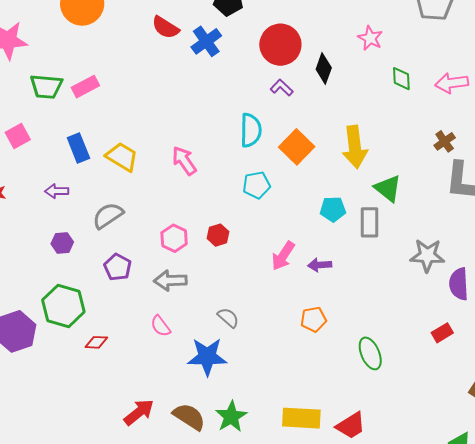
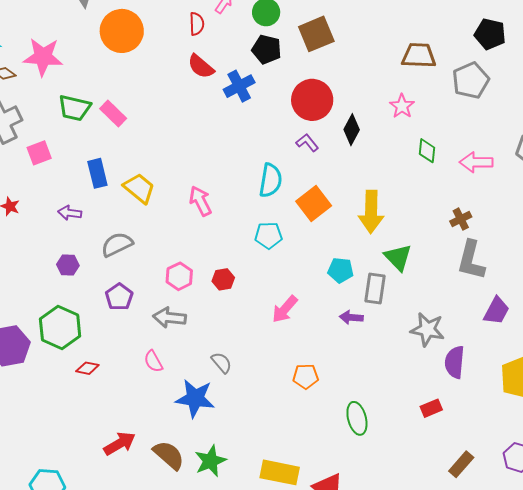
pink rectangle: (85, 87) -> (113, 114), turned 64
purple arrow: (320, 265) -> (351, 317), moved

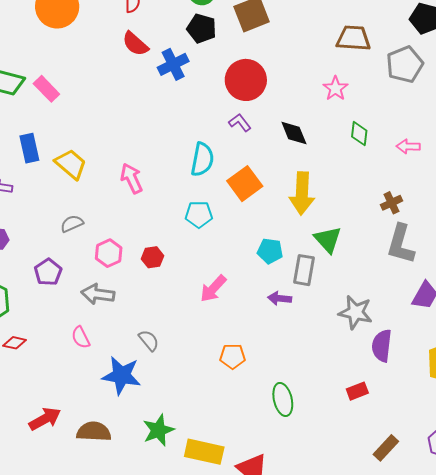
black diamond: (352, 130) -> (294, 133), moved, turned -52
pink arrow: (476, 162) -> (408, 146), size x0.7
gray semicircle: (117, 244) -> (72, 224), moved, size x0.7
brown semicircle: (169, 455) -> (94, 432), turned -40
green star: (210, 461) -> (158, 430), moved

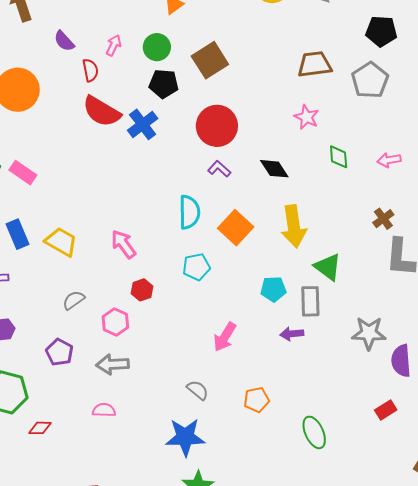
red semicircle: (135, 44) -> (102, 111), size x1.4
red hexagon: (153, 257) -> (142, 290), moved
pink semicircle: (81, 337) -> (104, 410), turned 130
gray semicircle: (149, 340) -> (198, 390), moved
blue star: (122, 375) -> (185, 437), moved

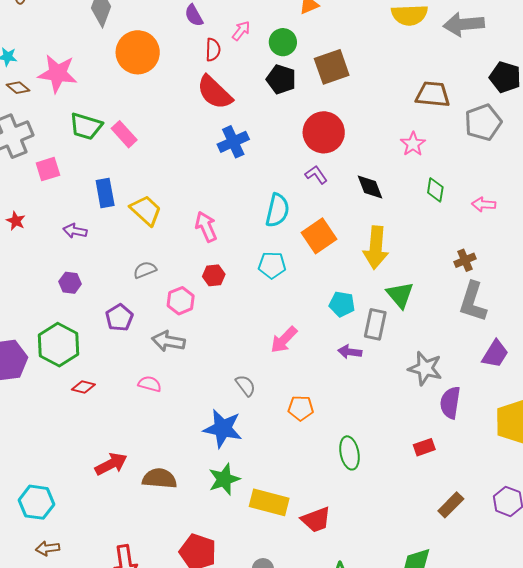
blue cross: (143, 124) -> (233, 142), moved

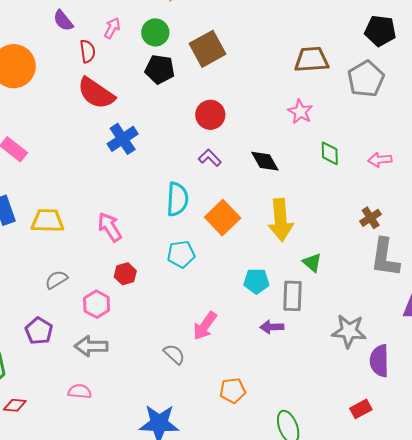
red circle: (324, 132) -> (210, 115), size x0.7
yellow trapezoid: (146, 210) -> (48, 221), turned -32
green triangle: (400, 295) -> (312, 263), size x0.7
gray semicircle: (246, 385) -> (174, 354), moved

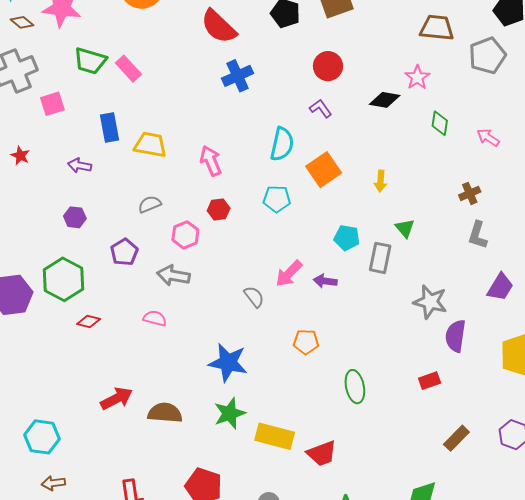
pink arrow: (380, 160) -> (488, 138), turned 30
black diamond: (265, 161) -> (385, 100), moved, turned -60
yellow arrow: (281, 220) -> (381, 181), size x0.5
gray L-shape: (385, 258) -> (478, 235), size x0.7
purple arrow: (272, 327) -> (325, 281), moved

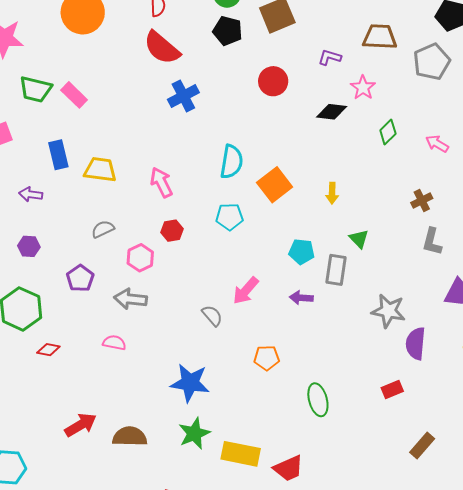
purple L-shape: (321, 108) -> (330, 57), moved, turned -35
green diamond: (440, 123) -> (388, 132), turned 40
purple arrow: (325, 281) -> (301, 298), moved

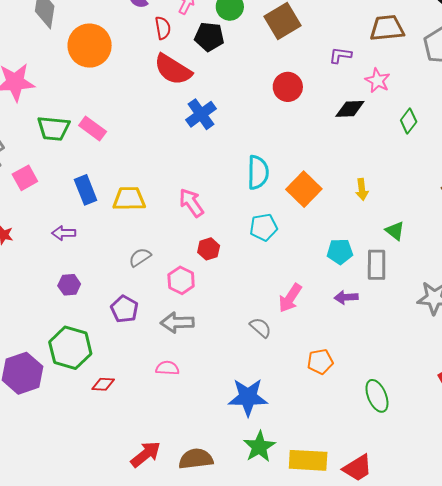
black pentagon: (228, 31) -> (209, 37), moved

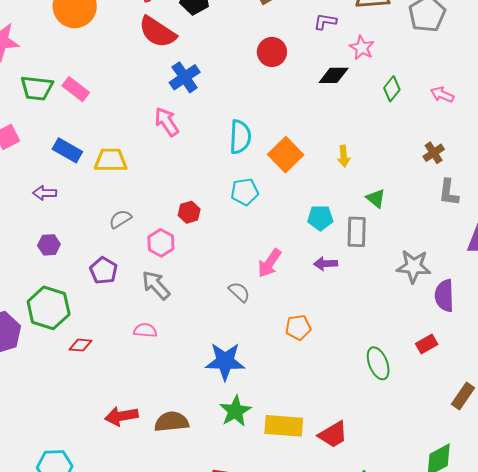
blue rectangle: (86, 190) -> (67, 150), turned -40
pink arrow: (191, 203) -> (167, 122), moved
gray arrow: (177, 323) -> (156, 285), turned 48
green ellipse: (377, 396) -> (378, 363), moved
red arrow: (146, 454) -> (121, 416), turned -152

